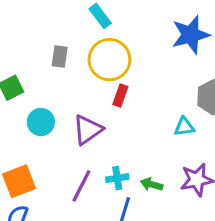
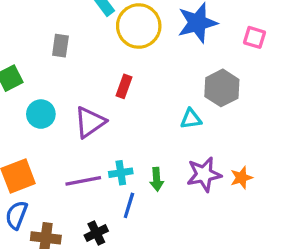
yellow circle: (109, 60) -> (139, 26), moved
green arrow: (152, 184) -> (157, 179), turned -110
purple line: (81, 186) -> (83, 181), turned 52

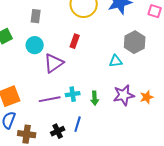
cyan circle: (41, 114) -> (35, 45), moved
blue line: (129, 205) -> (78, 124), moved

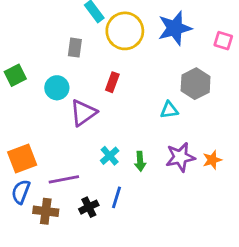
gray rectangle: (36, 16) -> (75, 48), moved
cyan cross: (73, 94) -> (110, 156), turned -32
purple line: (50, 99) -> (64, 179), moved

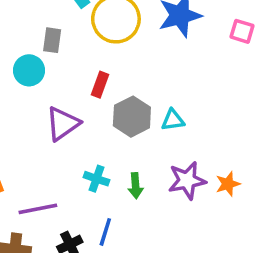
gray hexagon: (196, 84) -> (132, 117), moved
cyan circle: (57, 88) -> (29, 70), moved
cyan cross: (110, 156) -> (96, 179), turned -30

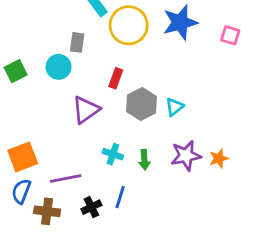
cyan triangle: (173, 120) -> (174, 107), turned -30

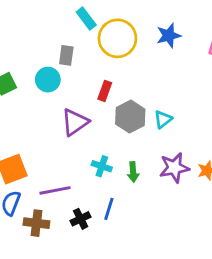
blue star: (180, 22) -> (169, 36), size x0.7

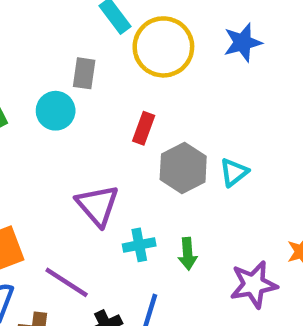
purple triangle: (75, 122) -> (97, 205), moved, turned -36
cyan cross: (102, 166) -> (139, 245), turned -30
purple star: (174, 168) -> (254, 285), moved
purple line: (55, 190) -> (67, 282), turned 44

